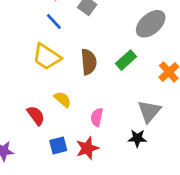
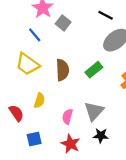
yellow semicircle: (63, 99) -> (39, 100), turned 64
gray triangle: (149, 111) -> (94, 111), moved
red star: (87, 148) -> (71, 144), moved, turned -30

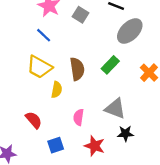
gray square: (63, 23) -> (81, 15), moved
yellow semicircle: (39, 100) -> (57, 90), moved
gray triangle: (94, 111) -> (115, 109), turned -45
pink semicircle: (67, 117) -> (79, 117), moved

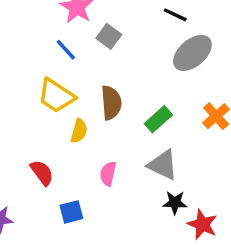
gray square: (81, 15) -> (109, 36), moved
green rectangle: (110, 65) -> (158, 119), moved
red star: (95, 146) -> (202, 224), moved

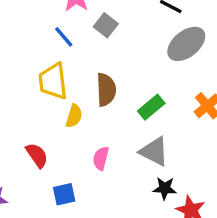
yellow trapezoid: (56, 96) -> (53, 81), turned 48

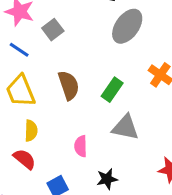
gray square: (106, 25) -> (53, 30), turned 30
yellow semicircle: (74, 116) -> (31, 131), moved
black star: (165, 188) -> (107, 179), moved

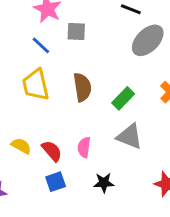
gray square: (53, 30) -> (76, 32), turned 30
yellow semicircle: (31, 131) -> (21, 146), moved, turned -72
red semicircle: (25, 159) -> (52, 151), moved

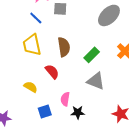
yellow semicircle: (21, 146) -> (31, 87), moved
pink semicircle: (84, 147) -> (65, 99), moved
red semicircle: (52, 151) -> (52, 72), moved

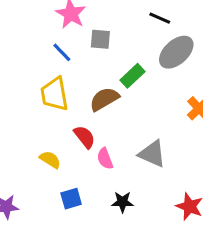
brown semicircle: (64, 47) -> (104, 99), turned -114
green rectangle: (92, 55) -> (132, 76), moved
pink semicircle: (65, 99) -> (105, 159), moved, turned -32

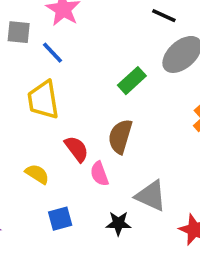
gray square: (100, 39) -> (19, 32), moved
brown semicircle: (104, 99) -> (120, 136), moved, turned -44
gray triangle: (152, 154) -> (151, 196), moved

